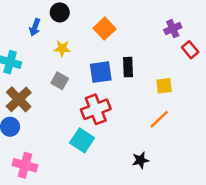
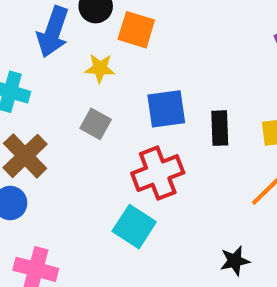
blue arrow: (35, 27) -> (53, 32), size x1.6
orange square: (104, 29) -> (136, 30), moved, turned -30
black rectangle: (128, 67) -> (220, 128), moved

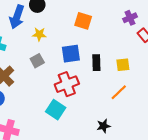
orange square: (136, 30) -> (83, 21), moved
gray square: (96, 124) -> (37, 61), turned 32

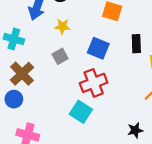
blue square: (71, 54) -> (98, 48), turned 30
black rectangle: (96, 63) -> (136, 44), moved

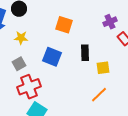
red cross: (94, 83) -> (29, 87), moved

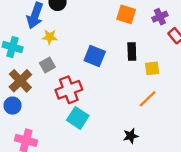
orange square: (64, 25) -> (126, 14), moved
yellow star: (21, 38) -> (50, 37), moved
gray square: (19, 64) -> (47, 65), moved

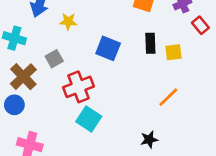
yellow star: (50, 37) -> (68, 21), moved
yellow square: (152, 68) -> (173, 52), moved

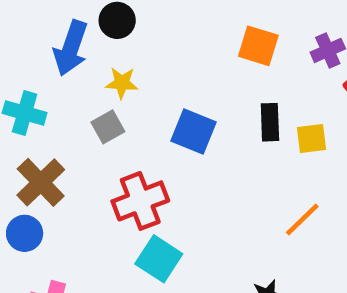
gray square: (54, 59) -> (108, 127), moved

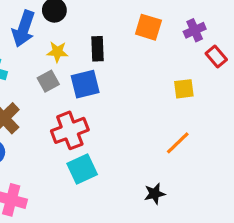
black rectangle: (270, 122) -> (98, 49), moved
blue square: (194, 131) -> (85, 84), moved, turned -36
cyan square: (159, 259) -> (82, 169), turned 32

